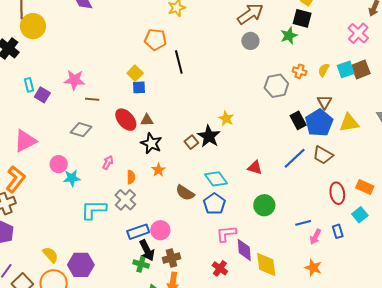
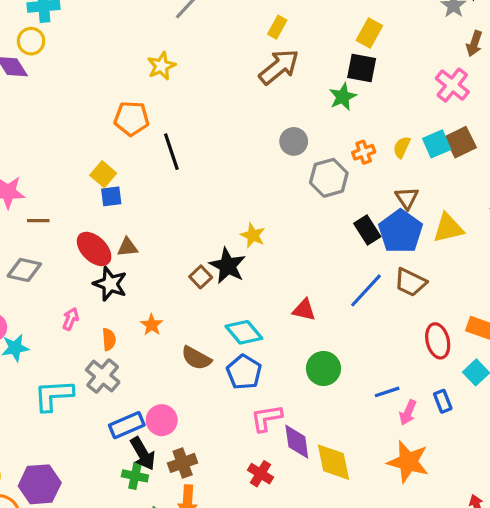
gray circle: (250, 41) -> (294, 141), moved
orange cross: (300, 71) -> (364, 152), turned -32
black star: (151, 143) -> (110, 284), moved
orange star: (313, 268) -> (408, 462), size x1.5

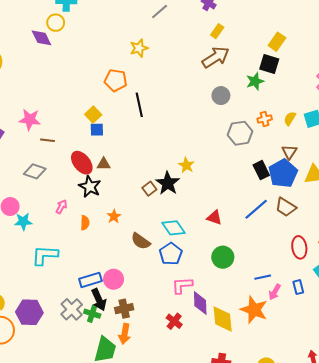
gray circle: (294, 141) -> (221, 96), moved
gray cross: (103, 376) -> (72, 309), moved
orange star: (408, 462) -> (254, 310), moved

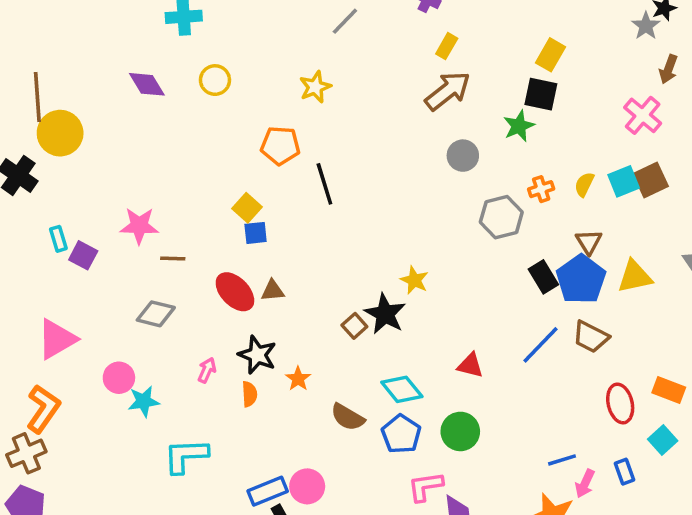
yellow circle: (56, 23) -> (215, 80), moved
black star: (90, 187) -> (257, 355), moved
green circle: (223, 257) -> (460, 431), moved

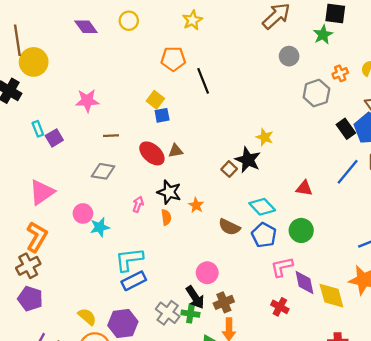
pink star: (139, 226) -> (87, 101), moved
purple square: (83, 255) -> (54, 138), turned 36
blue rectangle: (268, 491) -> (134, 281), moved

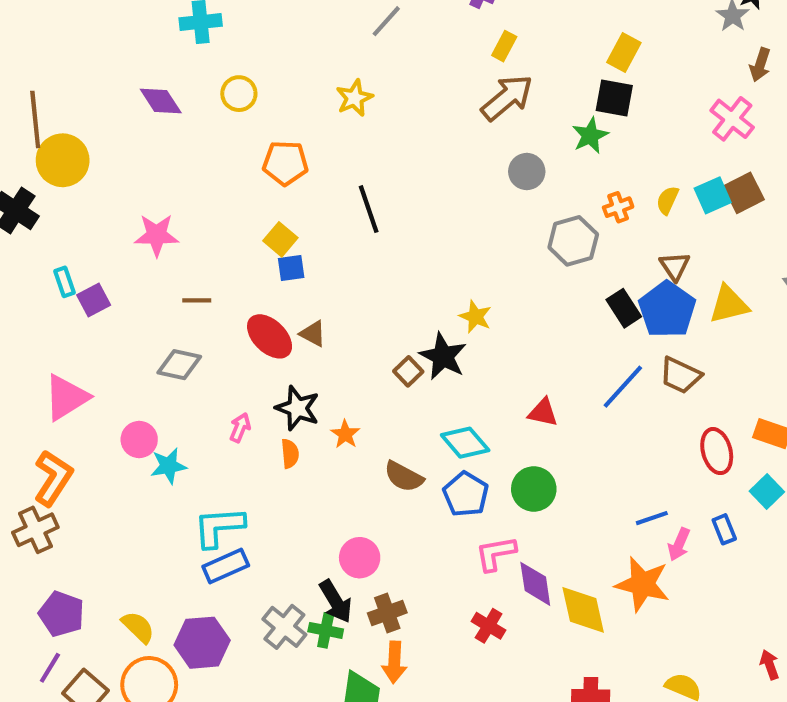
orange pentagon: (173, 59) -> (285, 163), moved
brown triangle: (176, 151) -> (313, 334), turned 35
purple pentagon: (30, 299) -> (61, 614), moved

